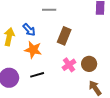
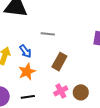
orange star: (33, 50) -> (27, 72), turned 30

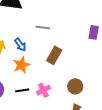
pink cross: (61, 91) -> (43, 90), moved

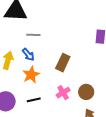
gray line: (43, 28) -> (33, 35), moved
pink cross: (43, 90) -> (63, 93), moved

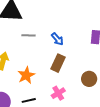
blue arrow: (28, 55) -> (57, 39), moved
brown circle: (86, 92) -> (89, 79), moved

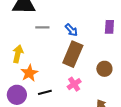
brown rectangle: (58, 63) -> (73, 54), size x1.4
orange star: (26, 75) -> (29, 73), moved

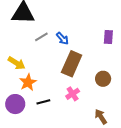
gray line: (42, 27) -> (41, 37), turned -32
blue arrow: (71, 30) -> (62, 38), moved
yellow arrow: (18, 54) -> (17, 63), turned 108

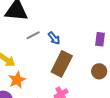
brown circle: (103, 79) -> (99, 71), moved

